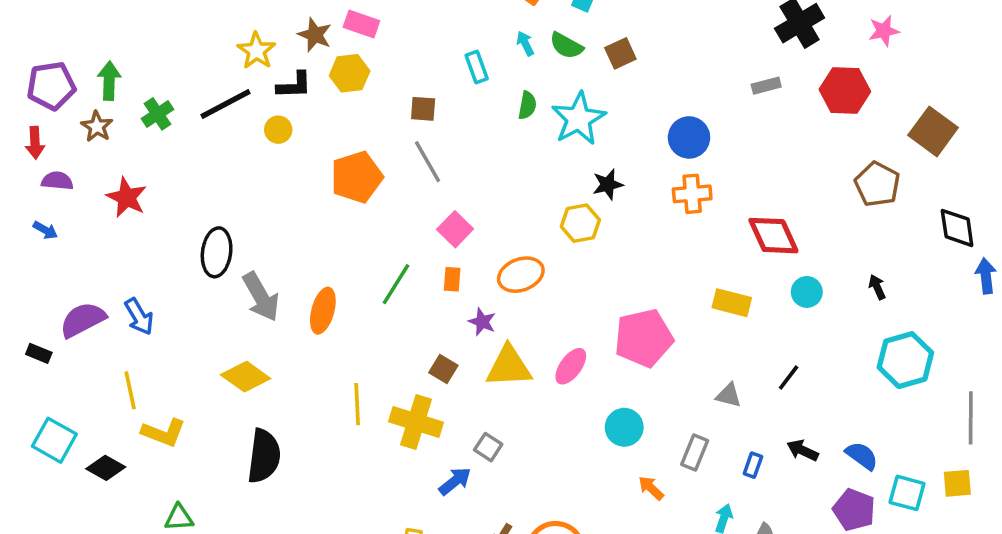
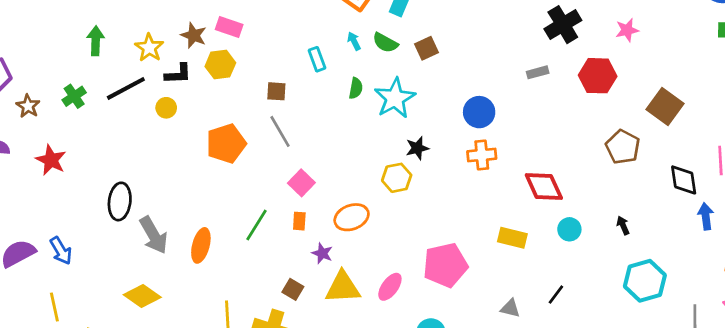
green arrow: (109, 81) -> (96, 41), moved

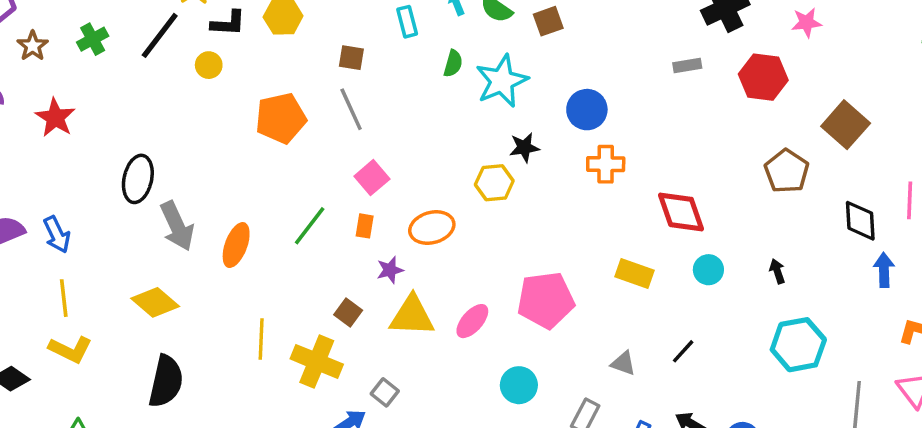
black line: (126, 88) -> (160, 35), turned -30
blue circle: (479, 112) -> (587, 110), moved
purple star: (322, 253) -> (390, 270), turned 30
yellow line: (54, 307) -> (64, 298), moved

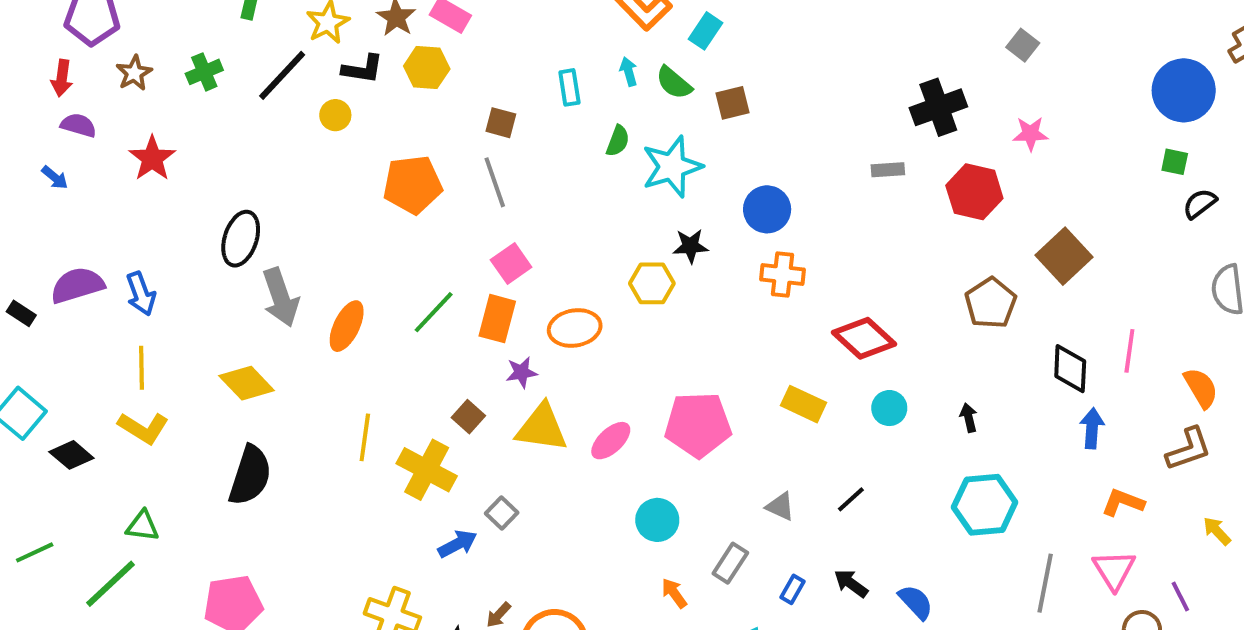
red diamond: (681, 212) -> (864, 338), turned -34
orange rectangle: (365, 226) -> (497, 319), size x1.6

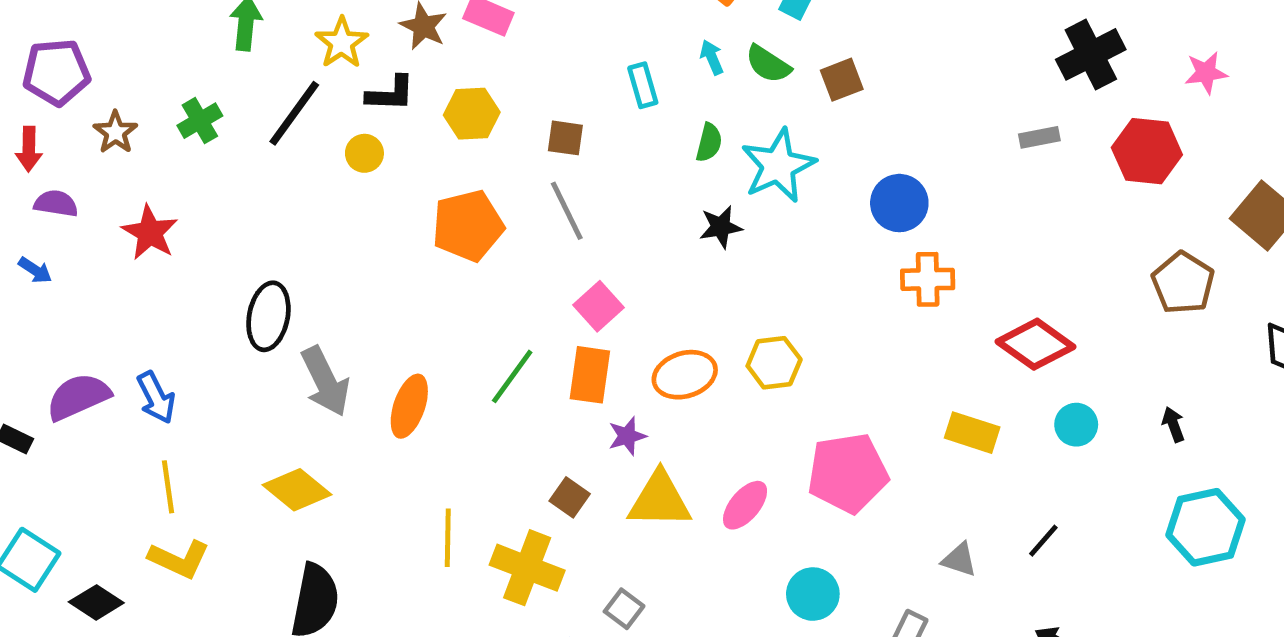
yellow hexagon: (427, 67) -> (472, 114), moved
black star: (690, 246) -> (721, 227), moved
yellow hexagon: (652, 283) -> (774, 363), moved

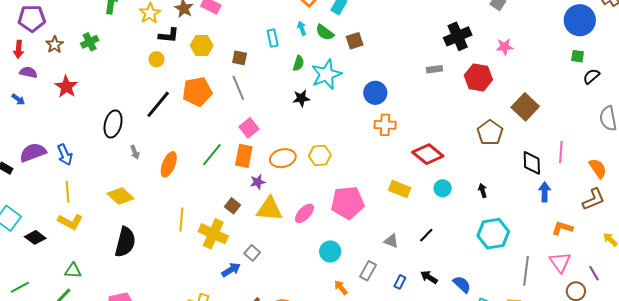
black line: (294, 113) -> (158, 104), moved
gray arrow: (325, 381) -> (135, 152), size x0.5

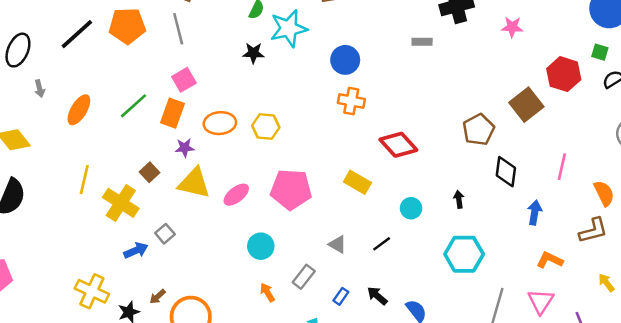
red hexagon: (478, 78) -> (564, 74), moved
black diamond: (532, 163) -> (506, 172), moved
cyan circle: (443, 188) -> (411, 208), moved

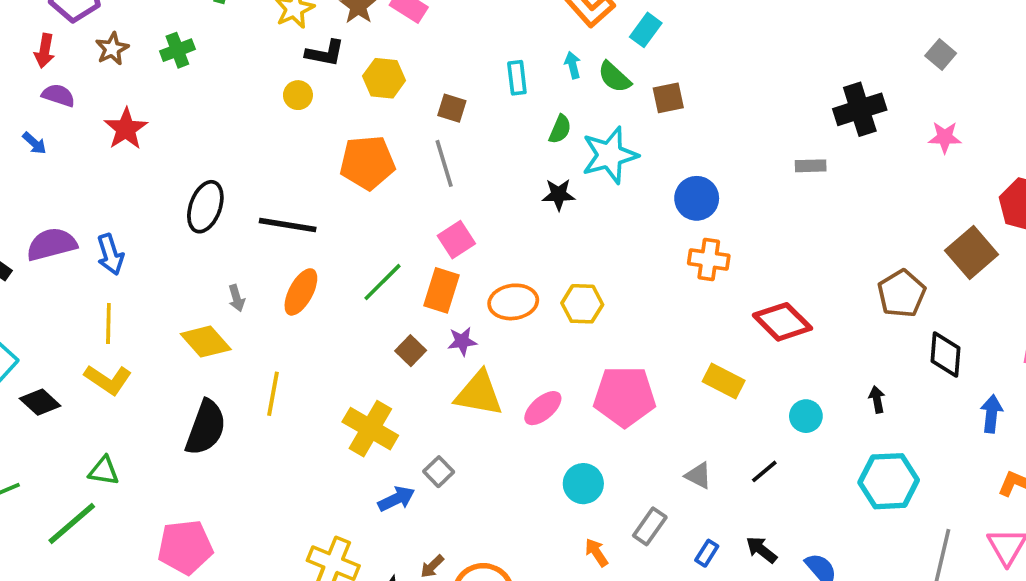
black line: (77, 34) -> (288, 225), moved, turned 54
gray arrow: (40, 89) -> (237, 298), moved
brown square: (149, 172) -> (411, 351), moved
yellow line: (84, 180) -> (273, 394), moved

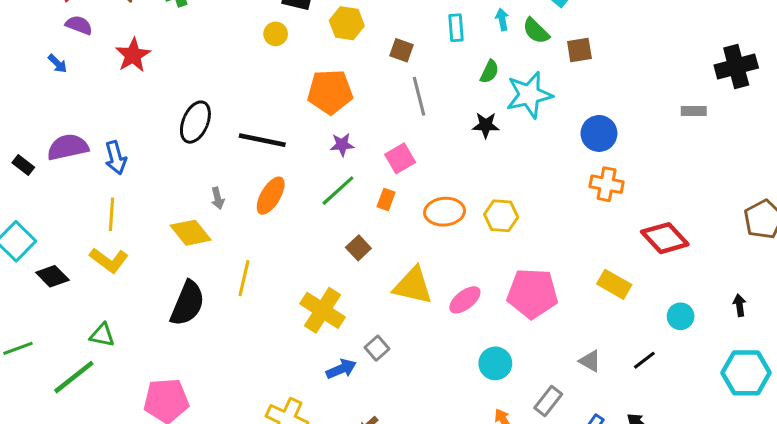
gray line: (444, 163) -> (419, 96), moved
orange rectangle: (441, 290) -> (386, 200), size x0.6
purple star: (462, 341) -> (342, 145), moved

